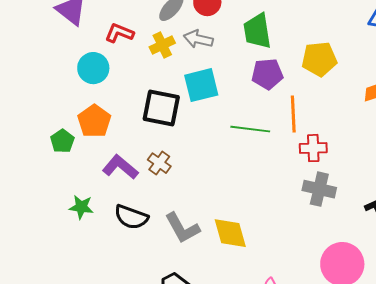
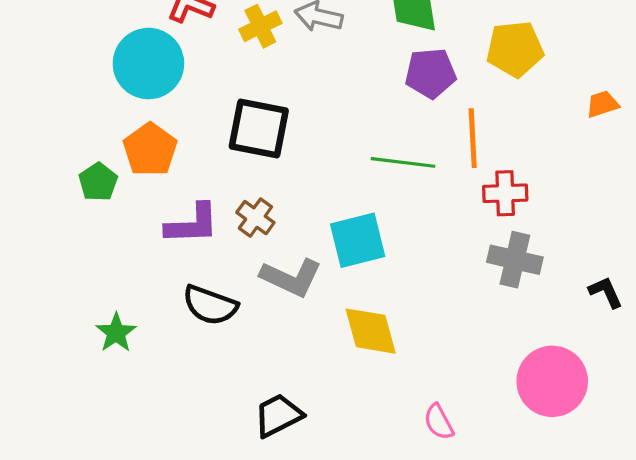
cyan circle: (93, 68) -> (148, 64), size x1.4
cyan square: (201, 85) -> (358, 240), moved
purple L-shape: (120, 167) -> (192, 224), turned 138
green star: (81, 207) -> (116, 333), moved, turned 30
gray L-shape: (182, 228) -> (291, 278), moved, turned -36

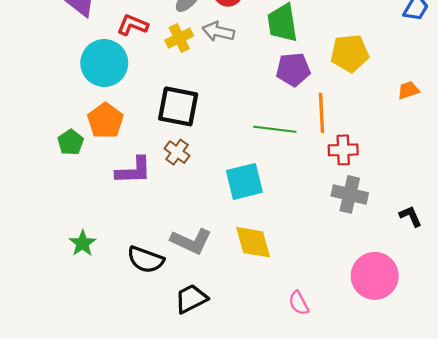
brown cross: (255, 218) -> (177, 152), moved
gray L-shape: (291, 278) -> (191, 241), moved
black semicircle: (210, 305) -> (146, 260), moved

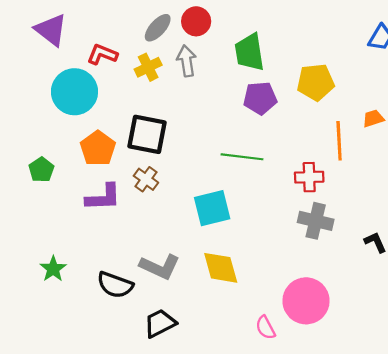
gray arrow: (218, 32) -> (187, 61), turned 68
orange line: (321, 113) -> (339, 141), moved
orange pentagon: (105, 121) -> (98, 148), moved
pink circle: (375, 276) -> (306, 301), moved

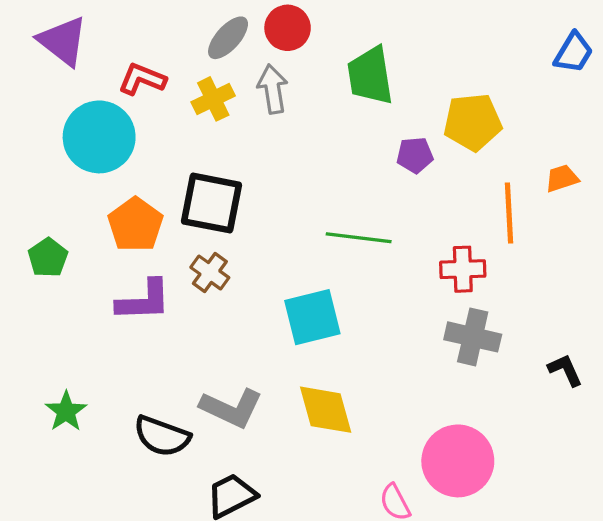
purple pentagon: (260, 98) -> (415, 155), moved, size x0.7

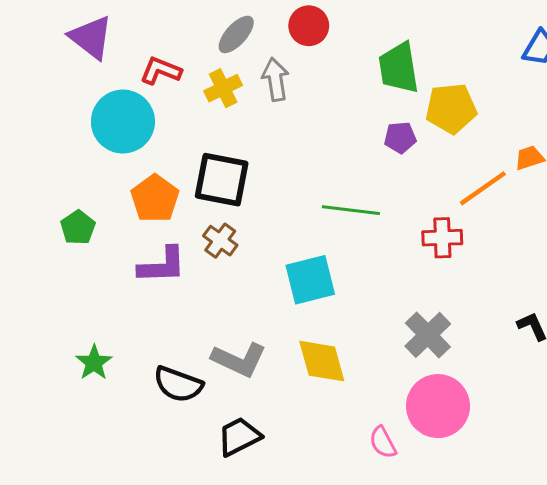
red circle: (288, 28) -> (309, 26), moved
green trapezoid: (370, 76) -> (399, 68), moved
orange line: (509, 213) -> (483, 188), turned 58
gray cross: (473, 337) -> (428, 335), moved, turned 33

